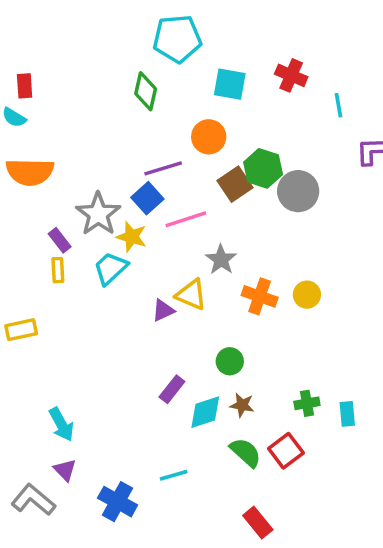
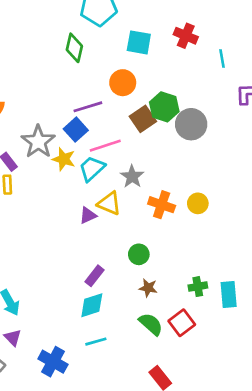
cyan trapezoid: (111, 268) -> (92, 168), moved
cyan diamond: (205, 412) -> (92, 305), moved
cyan rectangle: (347, 414) -> (229, 295), size x1.4

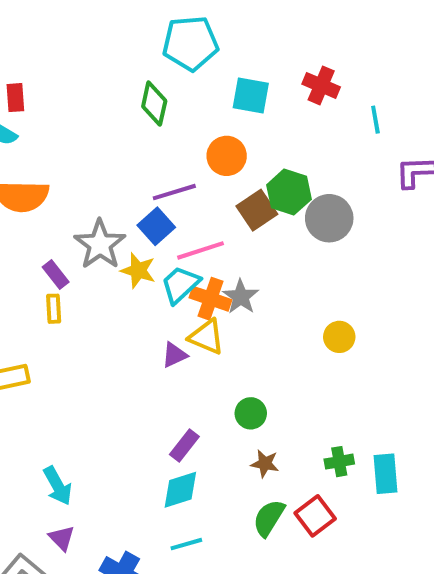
orange cross: (162, 205) -> (211, 299), moved
green semicircle: (151, 324) -> (269, 518), turned -100

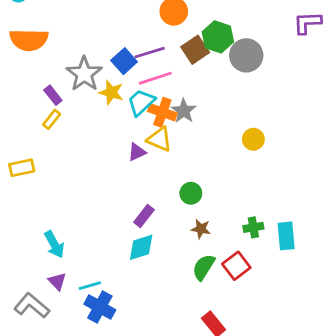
purple line: (174, 192) -> (150, 53), moved
yellow rectangle: (54, 309) -> (52, 119), turned 42
cyan line: (186, 544) -> (90, 286), moved

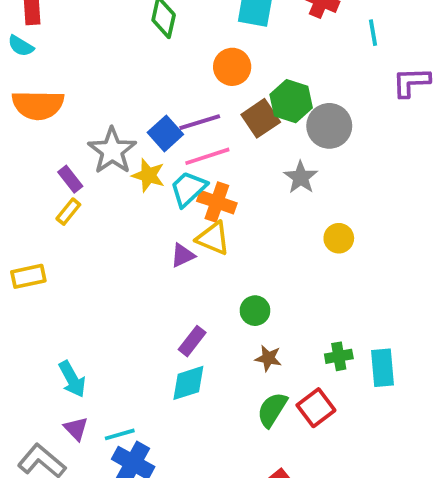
gray star: (184, 111) -> (301, 177), moved

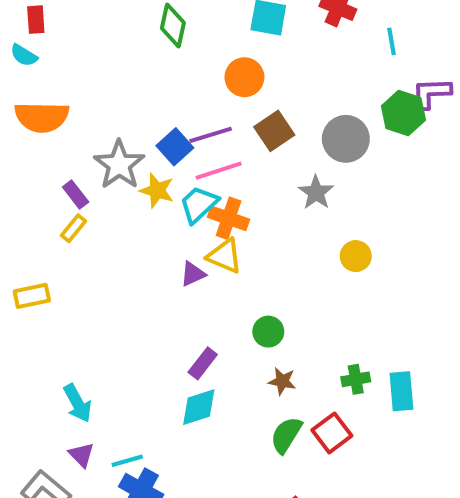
green hexagon: (291, 101) -> (403, 113), moved

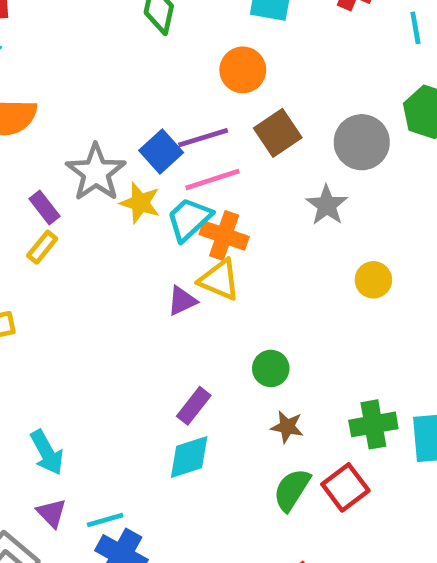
green cross: (356, 379) -> (373, 424), size x1.4

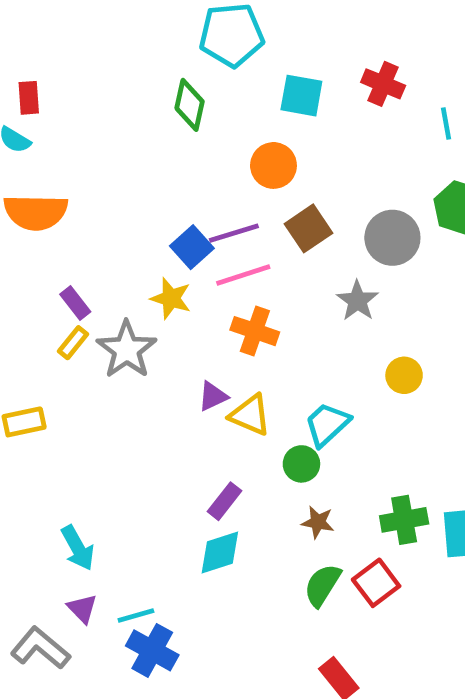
gray star: (96, 173) -> (127, 350), moved
cyan trapezoid: (189, 219) -> (327, 424), moved
yellow triangle: (219, 280) -> (250, 415), moved

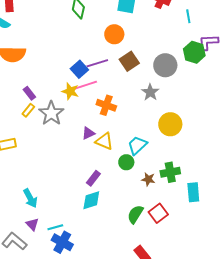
pink line: (243, 275) -> (85, 85), moved
yellow circle: (404, 375) -> (170, 124), size x1.5
green cross: (404, 520) -> (170, 172), moved
brown star: (318, 522) -> (148, 179), moved

